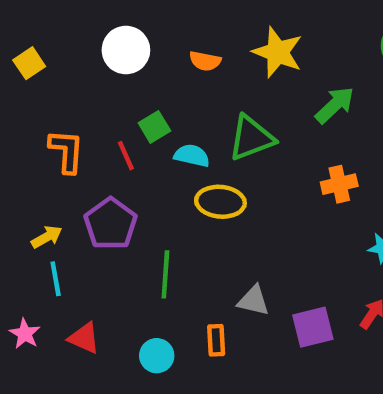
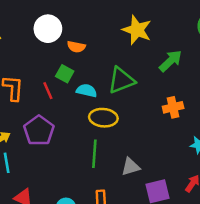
orange semicircle: (205, 61) -> (76, 47), moved
green square: (154, 127) -> (65, 74), turned -30
green line: (165, 274) -> (94, 154), moved
gray triangle: (253, 301) -> (130, 167), moved, turned -30

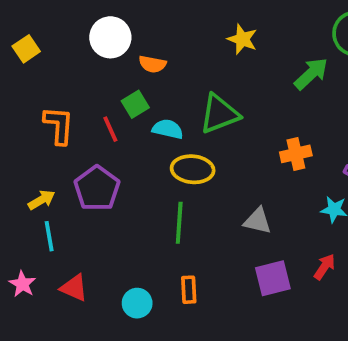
yellow star: (137, 30) -> (242, 39), size x0.7
green arrow: (170, 61) -> (311, 74), moved
green square: (65, 74) -> (135, 104), turned 30
gray triangle: (130, 167) -> (258, 221), moved, turned 30

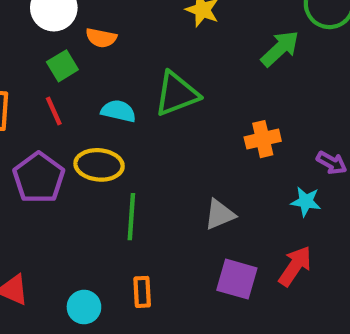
green square: (135, 104) -> (62, 66), moved
yellow ellipse: (193, 169) -> (99, 165), moved
gray triangle: (258, 221) -> (220, 214), turned -36
red arrow: (324, 267) -> (295, 266), size x1.4
purple square: (273, 278) -> (237, 279), turned 30

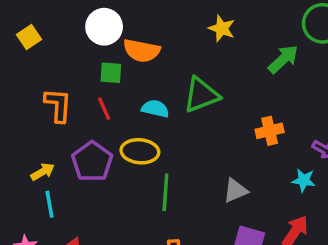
orange semicircle: (101, 38) -> (142, 51), size x1.5
green square: (62, 66) -> (111, 73), turned 35

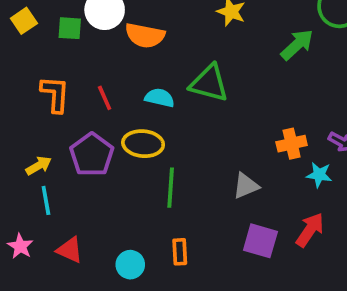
green square: (111, 73) -> (70, 28), moved
green triangle: (201, 95) -> (209, 83), turned 36
orange cross: (270, 131) -> (292, 144), moved

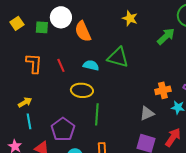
orange semicircle: (145, 35) -> (83, 31), turned 55
purple pentagon: (92, 155) -> (63, 129), moved
gray triangle: (246, 186) -> (147, 113), moved

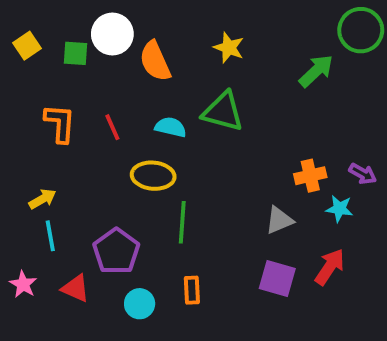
yellow star: (130, 18) -> (229, 48), moved

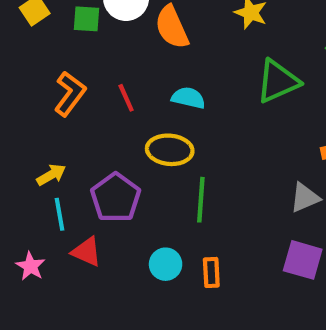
green triangle: (223, 112) -> (278, 81), moved, turned -39
orange L-shape: (60, 123) -> (70, 94), turned 33
purple pentagon: (116, 251) -> (116, 198), moved
red triangle: (76, 288) -> (87, 252), moved
cyan circle: (140, 304) -> (166, 264), moved

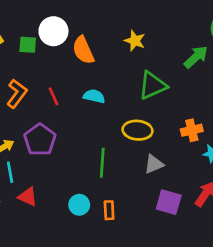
yellow ellipse: (170, 150) -> (138, 130), moved
purple pentagon: (116, 198) -> (40, 140), moved
gray triangle: (305, 198) -> (154, 164), moved

